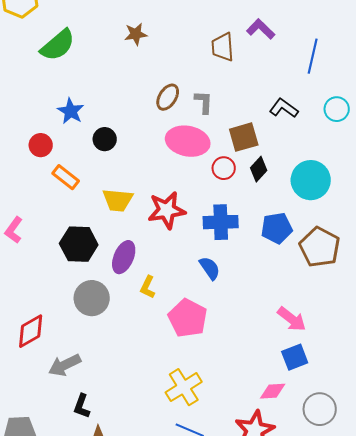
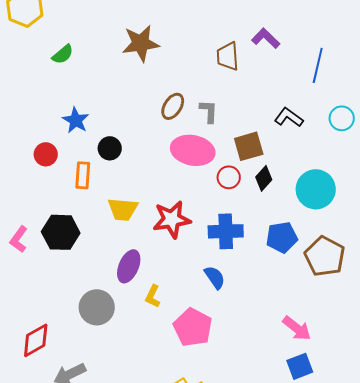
brown star: (136, 34) -> (141, 43), size x1.6
green semicircle: (58, 45) -> (63, 54), size x0.6
orange rectangle: (66, 177) -> (83, 175), moved, turned 56
black hexagon: (79, 244) -> (61, 232), moved

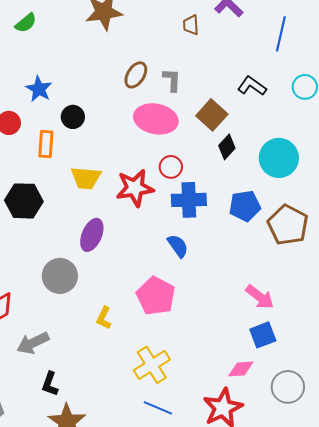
brown trapezoid: (228, 56) -> (191, 25), size x0.7
brown square: (249, 146) -> (212, 115), turned -32
red circle: (229, 177) -> (171, 167), moved
yellow L-shape: (153, 296) -> (104, 318), moved

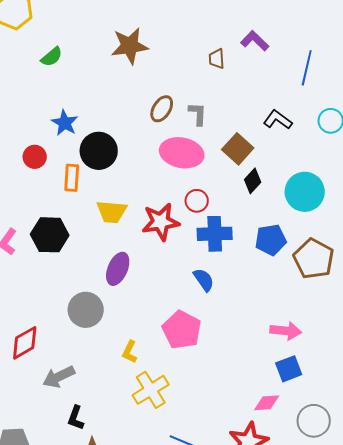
black circle: (73, 117) -> (99, 151), size x1.6
pink arrow: (260, 297) -> (286, 331), turned -32
yellow cross: (152, 365) -> (151, 390), moved

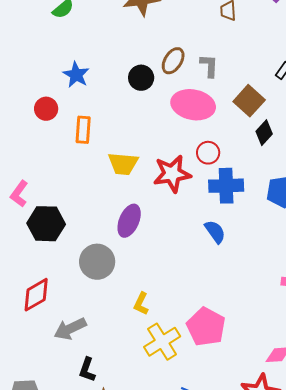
black circle: (99, 151) -> (141, 78), moved, size x0.7
black hexagon: (50, 235) -> (46, 224), moved
pink pentagon: (182, 330) -> (206, 327), moved

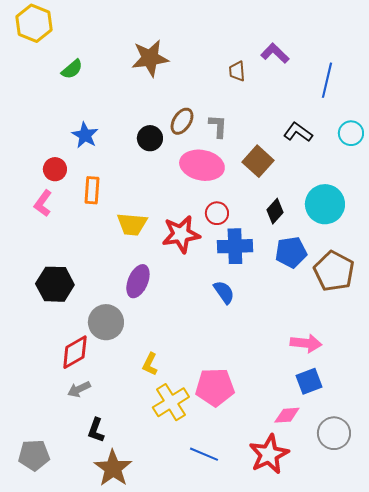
black diamond: (264, 133) -> (275, 211), moved
pink L-shape: (19, 194) -> (43, 203), moved
red diamond: (36, 295) -> (75, 352), moved
pink pentagon: (206, 327) -> (215, 387), turned -30
gray arrow: (70, 329) -> (79, 389), size x0.7

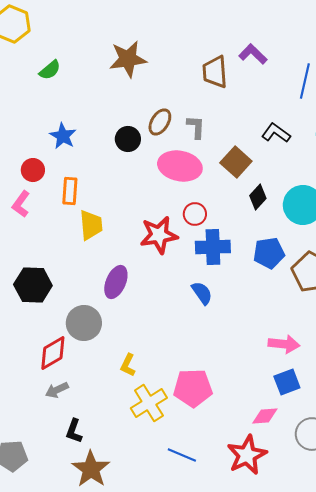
brown trapezoid: (237, 71) -> (215, 72), size x1.6
black diamond: (275, 211) -> (258, 197), moved
yellow trapezoid: (132, 224) -> (91, 225), moved, turned -100

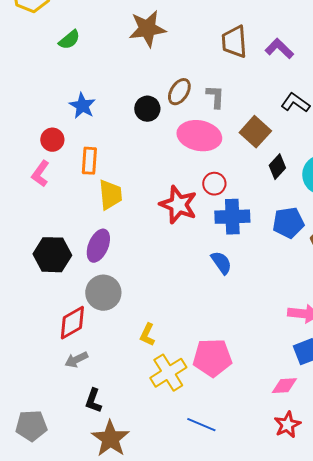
purple L-shape: (253, 54) -> (279, 49), moved
red star: (159, 235) -> (178, 205), turned 30
purple ellipse: (116, 282) -> (98, 246), moved
red star: (247, 455) -> (287, 425), moved, size x0.7

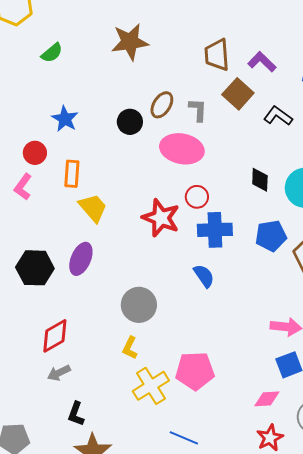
brown square: (255, 132) -> (238, 94), moved
black diamond: (277, 167) -> (260, 180), turned -40
yellow trapezoid: (110, 195) -> (93, 208), turned -36
gray circle: (103, 293) -> (139, 305), moved

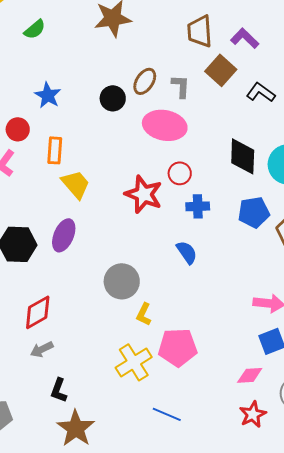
black diamond: (260, 180) -> (243, 156), size x1.5
blue cross: (215, 230) -> (198, 206), size x0.7
yellow L-shape: (130, 348) -> (144, 314), moved

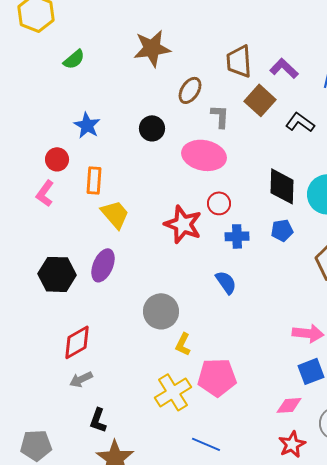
brown ellipse: (145, 81) -> (190, 90), moved
blue pentagon: (254, 212) -> (282, 230), moved, size x0.7

